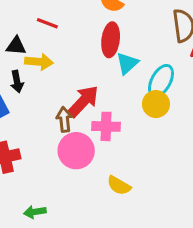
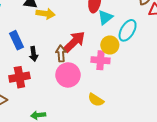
black arrow: (17, 82) -> (34, 54), moved
yellow circle: (156, 104) -> (110, 45), moved
pink cross: (106, 126) -> (100, 60), moved

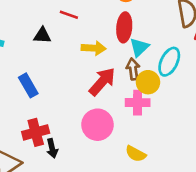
yellow arrow: (46, 14) -> (94, 48), moved
black arrow: (34, 54) -> (52, 148), moved
brown arrow: (61, 54) -> (133, 69), moved

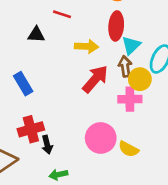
pink circle: (98, 125) -> (101, 138), moved

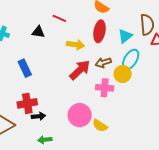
cyan triangle: (131, 45) -> (125, 36), moved
brown arrow: (125, 66) -> (103, 63), turned -105
yellow circle: (140, 79) -> (123, 74), moved
black arrow: (47, 145) -> (38, 116), turned -88

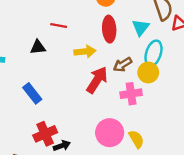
yellow semicircle: (100, 126) -> (136, 139), turned -140

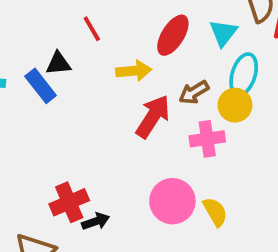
red line: (59, 25) -> (92, 29), turned 49
red ellipse: (109, 29) -> (173, 35), turned 35
blue rectangle: (32, 93) -> (41, 86), moved

